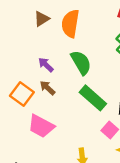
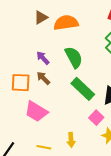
orange semicircle: (70, 24) -> (66, 23), turned 70
orange square: (22, 94) -> (21, 83), turned -36

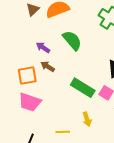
green rectangle: (83, 89) -> (83, 88), moved
pink trapezoid: (36, 112) -> (30, 102), moved

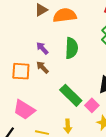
green semicircle: (72, 40) -> (71, 48), turned 30
pink trapezoid: (30, 102) -> (24, 110), moved

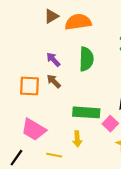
green rectangle: (71, 95) -> (86, 112), turned -40
yellow arrow: (68, 126) -> (77, 139), moved

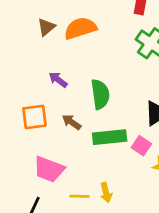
green semicircle: (86, 59) -> (100, 94), moved
brown arrow: (54, 81) -> (72, 122), moved
yellow arrow: (77, 139) -> (106, 193), moved

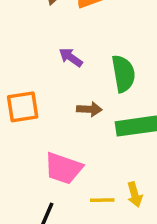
orange square: (34, 117) -> (23, 107), moved
brown arrow: (72, 122) -> (89, 109), turned 150

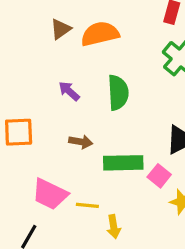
green semicircle: (123, 74) -> (118, 93), moved
yellow line: (102, 200) -> (87, 205), moved

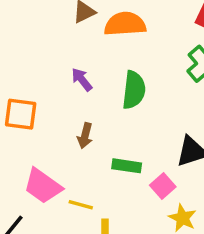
brown arrow: (81, 142) -> (85, 136), turned 85
green rectangle: (123, 163) -> (127, 166), size x0.7

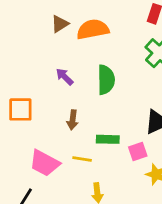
pink square: (163, 186) -> (138, 152), turned 30
yellow line: (81, 205) -> (82, 159), moved

